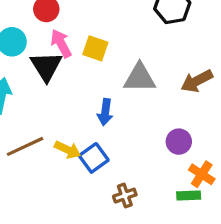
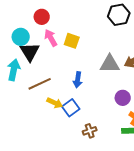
black triangle: (46, 66) -> (30, 52), moved
gray triangle: (140, 78) -> (110, 64), moved
brown line: (25, 146) -> (40, 84), moved

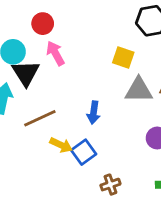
yellow square: (72, 41) -> (123, 57), moved

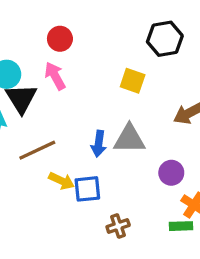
red circle: (43, 24) -> (60, 39), moved
gray triangle: (139, 90) -> (129, 139), moved
blue square: (84, 152) -> (87, 189), turned 30

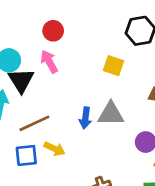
blue square: (87, 189) -> (26, 155), moved

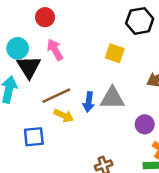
red circle: (53, 31) -> (45, 17), moved
brown line: (34, 123) -> (56, 96), moved
yellow arrow: (54, 149) -> (64, 116), moved

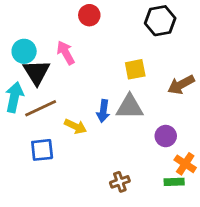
red circle: (45, 17) -> (89, 15), moved
yellow square: (115, 53) -> (135, 69), moved, turned -30
brown line: (56, 96) -> (41, 108), moved

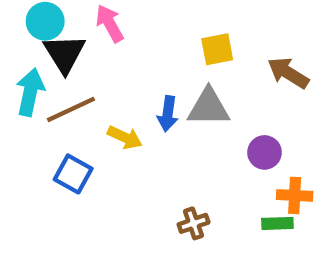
brown arrow: (181, 85) -> (288, 73), turned 60
blue square: (42, 150) -> (73, 174), turned 35
orange cross: (185, 164) -> (295, 195), turned -30

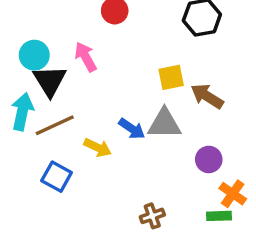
brown arrow: (288, 73) -> (207, 96), moved
blue arrow: (168, 114) -> (132, 129), turned -64
orange cross: (295, 195) -> (233, 194), turned 32

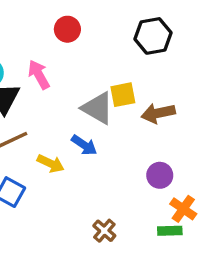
brown arrow: (207, 96) -> (158, 113), turned -44
gray triangle: (164, 124) -> (98, 108), moved, turned 30
brown cross: (152, 216) -> (104, 231), turned -30

